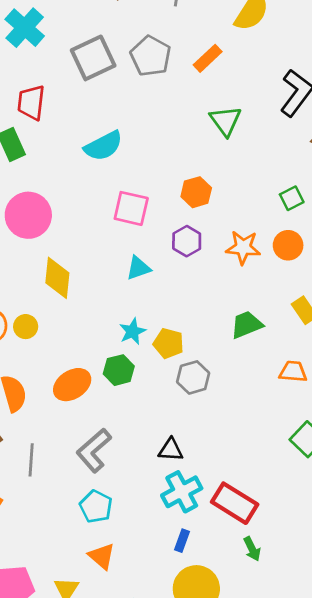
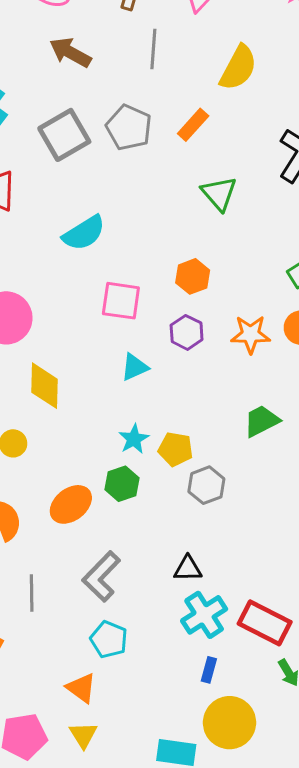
orange triangle: (102, 556) -> (81, 688), moved

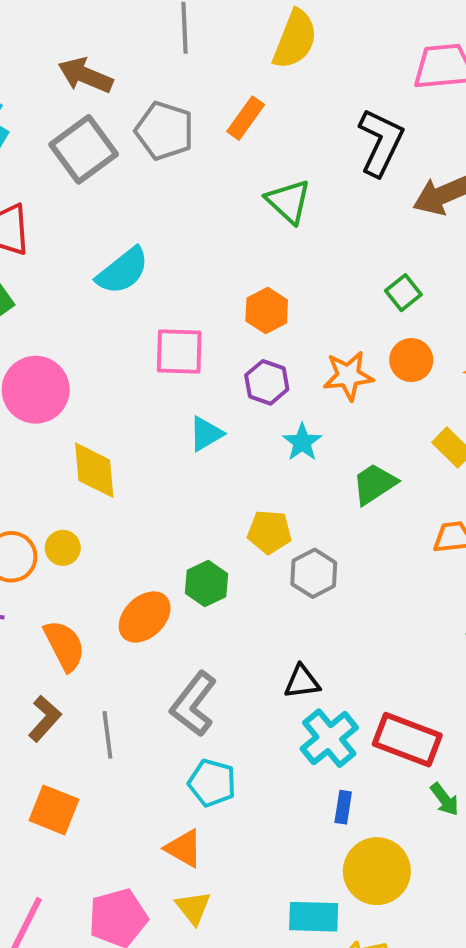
brown arrow: (70, 52) -> (85, 75), moved
cyan star: (134, 439) -> (302, 442), moved

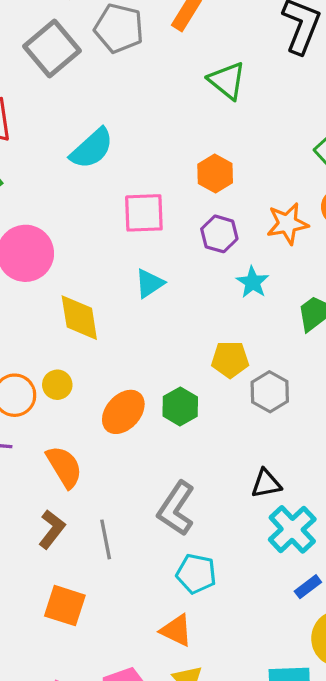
cyan triangle: (206, 434) -> (149, 283), moved
orange ellipse: (145, 617) -> (123, 412), moved
blue rectangle: (343, 807) -> (308, 587), turned 48

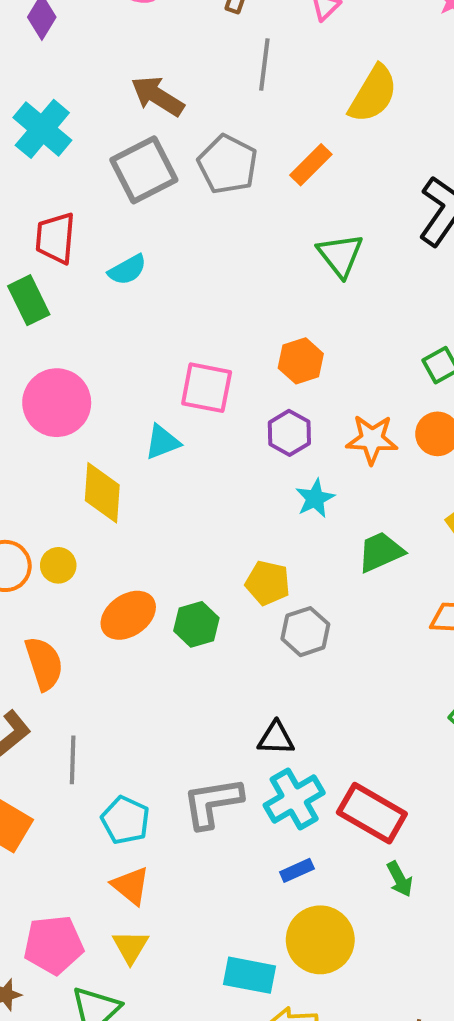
cyan semicircle: (92, 148) -> (127, 270), moved, size x0.7
cyan triangle: (149, 283) -> (162, 442), moved
gray L-shape: (176, 509) -> (212, 803), moved, turned 34
cyan pentagon: (196, 574) -> (125, 820), moved

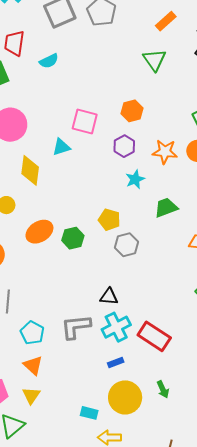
orange rectangle: (311, 165) -> (166, 21), moved
green arrow: (400, 879) -> (163, 389), moved
cyan rectangle: (249, 975) -> (89, 413), size x0.7

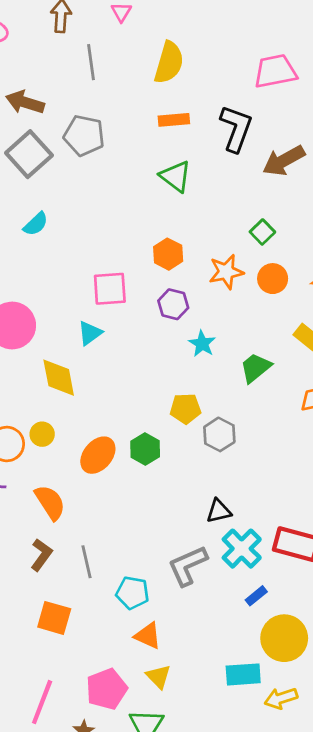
orange rectangle: (166, 21) -> (174, 120), turned 55
orange star: (165, 152) -> (226, 272), moved
cyan rectangle: (89, 413) -> (243, 674), size x1.4

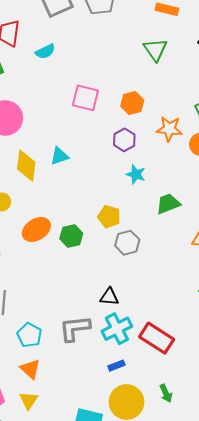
pink square: (110, 289) -> (85, 98), moved
cyan triangle: (90, 333) -> (59, 156), moved
cyan star: (202, 344) -> (136, 174), turned -30

